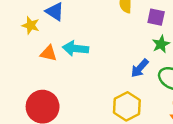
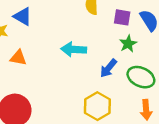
cyan arrow: (76, 48) -> (74, 49), moved

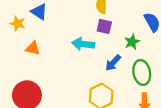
purple square: (122, 17) -> (104, 26), moved
green ellipse: (141, 77) -> (142, 72), turned 50

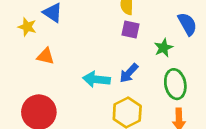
cyan arrow: (83, 44) -> (96, 79), moved
blue arrow: (113, 63) -> (129, 73), moved

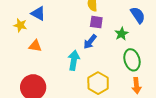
blue arrow: (129, 73) -> (90, 42), moved
cyan arrow: (96, 79) -> (74, 60), turned 96

